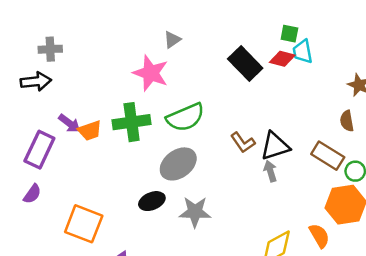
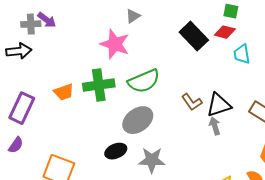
cyan trapezoid: (303, 52) -> (242, 54), moved
purple arrow: (69, 123) -> (47, 20), moved

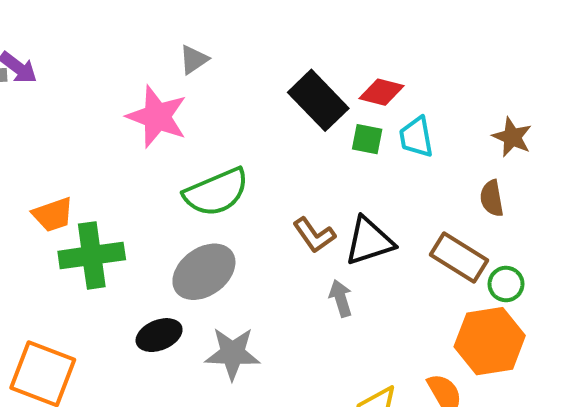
green square: (231, 11) -> (367, 139), moved
green cross: (99, 85) -> (92, 255), moved
gray arrow: (215, 126) -> (341, 298), moved

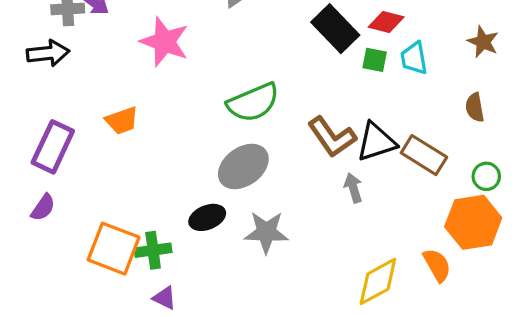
pink star: (157, 117) -> (165, 42), moved
brown star: (512, 137) -> (483, 42), moved
brown L-shape: (314, 235) -> (332, 137), size x1.4
green cross: (92, 255) -> (153, 250), moved, size x0.7
brown rectangle: (459, 257) -> (424, 155), moved

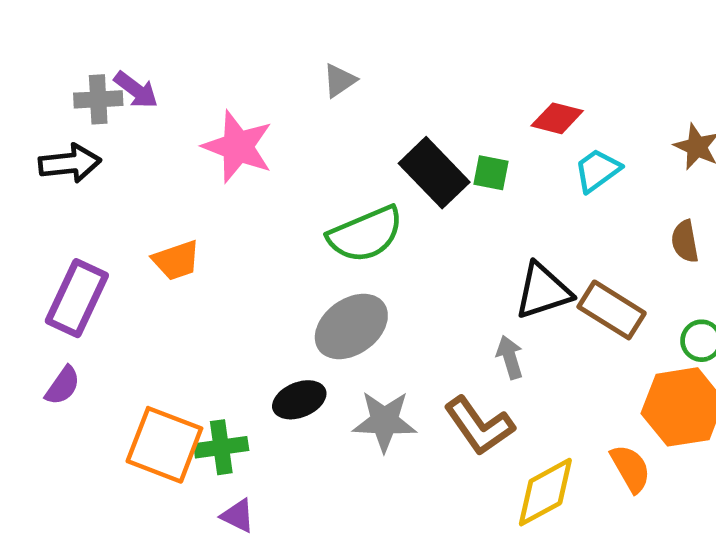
black rectangle: (335, 29) -> (434, 173), moved
cyan trapezoid: (414, 58) -> (597, 170), turned 64
green square: (375, 60) -> (491, 173), moved
brown L-shape: (332, 137) -> (479, 426), moved

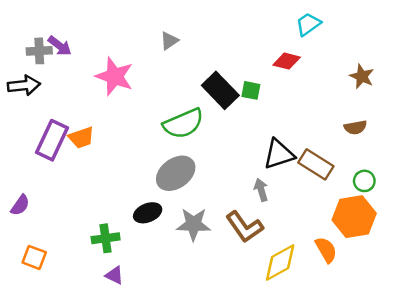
cyan trapezoid: (597, 170) -> (308, 24), moved
brown semicircle: (685, 241) -> (355, 127), turned -90
purple rectangle: (77, 298) -> (52, 140), moved
orange square: (164, 445) -> (34, 257), moved, size x0.6

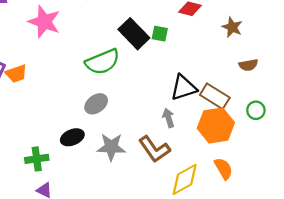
brown star: (362, 76) -> (232, 27), moved
gray ellipse: (176, 173) -> (96, 104), size x0.7
orange hexagon: (354, 217) -> (216, 125), moved

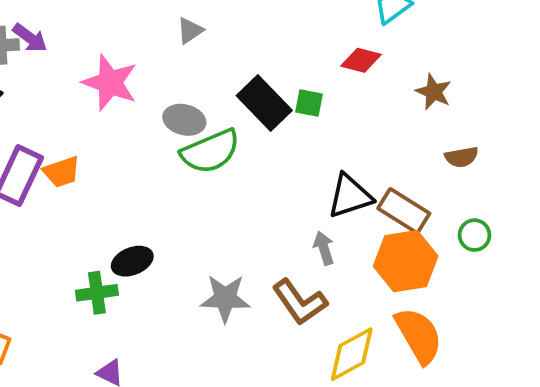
gray ellipse: (96, 104) -> (184, 120), moved, turned 50
black ellipse: (72, 137) -> (132, 261), moved
green cross: (37, 159) -> (97, 293), moved
orange semicircle: (223, 169) -> (419, 336), size x1.5

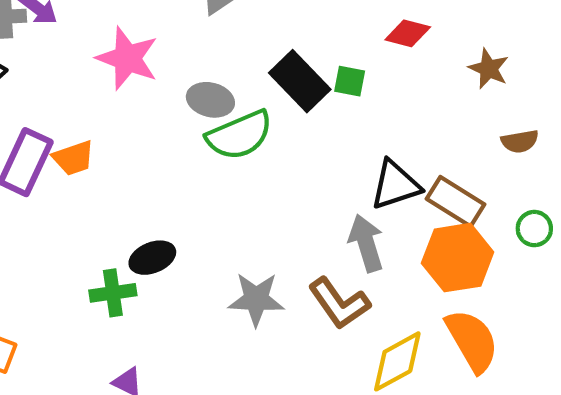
gray arrow: (324, 248) -> (366, 243), size x1.5

